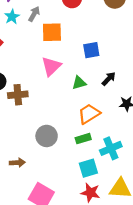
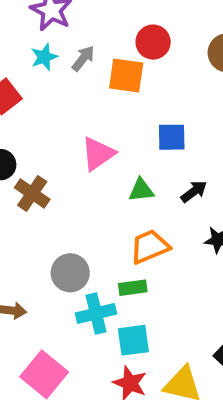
orange square: (52, 32) -> (126, 75), moved
brown cross: (18, 95) -> (32, 193), turned 30
cyan cross: (111, 148) -> (96, 313), moved

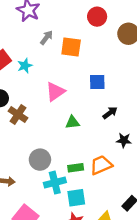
red circle: (153, 42) -> (97, 17), moved
cyan star: (44, 57) -> (25, 66), moved
green triangle: (141, 190) -> (73, 122), moved
orange trapezoid: (150, 247) -> (101, 165), moved

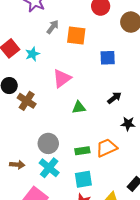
blue square: (97, 82) -> (108, 58), moved
cyan cross: (55, 183) -> (49, 168), moved, turned -36

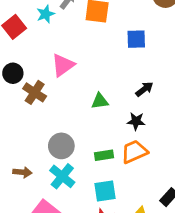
cyan star: (32, 54) -> (46, 14), moved
pink triangle: (62, 78) -> (63, 65), moved
black star: (128, 124) -> (136, 121), moved

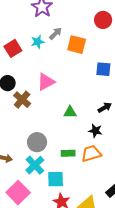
cyan square: (105, 191) -> (56, 179), moved

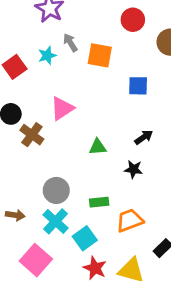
gray arrow: (56, 33) -> (70, 43), turned -72
orange trapezoid: (91, 153) -> (130, 220), moved
cyan square: (56, 179) -> (85, 238), turned -30

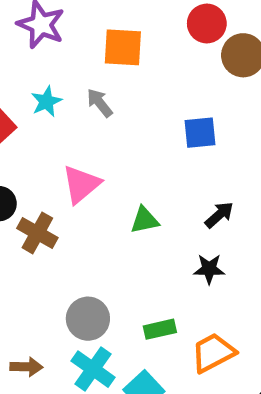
red circle: (133, 20) -> (207, 24), moved
gray arrow: (70, 43) -> (100, 103), moved
orange square: (100, 55) -> (123, 47), moved
green triangle: (98, 147) -> (145, 220), moved

